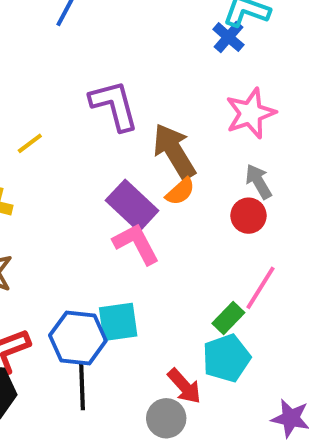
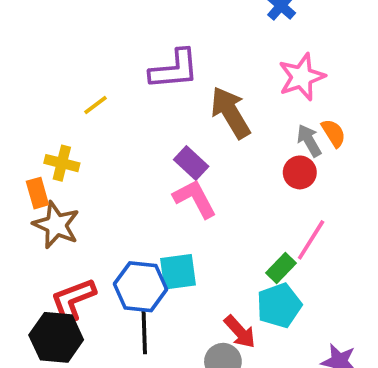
purple L-shape: (114, 105) -> (174, 69), turned 100
orange semicircle: (180, 192) -> (333, 133), moved, turned -80
purple rectangle: (132, 206) -> (191, 163), size x0.7

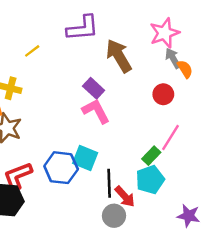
gray arrow: (309, 141) -> (173, 58), moved
cyan square: (178, 272) -> (85, 158), turned 30
black line: (144, 332) -> (109, 183), moved

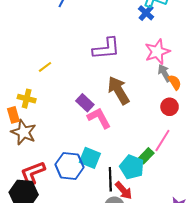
purple L-shape: (83, 28) -> (106, 49), moved
brown arrow: (119, 56) -> (118, 90), moved
purple rectangle: (94, 88) -> (85, 103), moved
red circle: (163, 94) -> (170, 107), moved
cyan pentagon: (150, 180) -> (132, 167), moved, turned -30

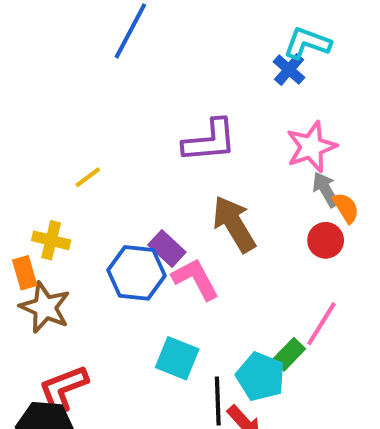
red circle: (170, 107) -> (326, 240), moved
blue hexagon: (69, 166) -> (136, 273), moved

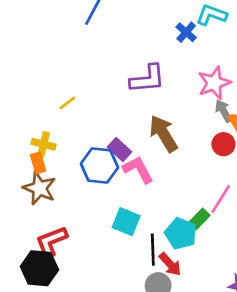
blue cross: (289, 70) -> (186, 32), moved
orange rectangle: (25, 273) -> (38, 163), moved

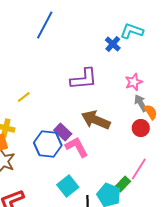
pink star: (214, 83) -> (134, 82), size x0.7
brown arrow: (163, 134) -> (96, 120), turned -36
cyan square: (126, 222) -> (68, 186), turned 30

